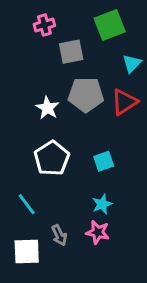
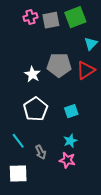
gray square: (71, 52) -> (51, 20), moved
gray arrow: (59, 235) -> (41, 152), moved

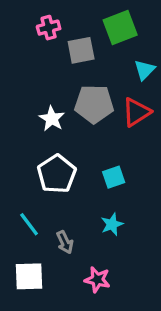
gray square: (51, 20) -> (81, 50), moved
pink star: (67, 160) -> (97, 280), moved

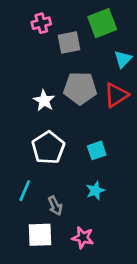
cyan line: (29, 224) -> (25, 191), turned 60
white square: (29, 276) -> (40, 235), moved

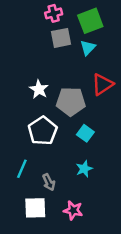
pink cross: (41, 23) -> (54, 13), moved
cyan triangle: (123, 59) -> (88, 48), moved
gray pentagon: (80, 88) -> (71, 101), moved
cyan square: (97, 150) -> (85, 133), turned -35

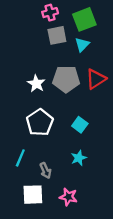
gray pentagon: (71, 101) -> (66, 79), moved

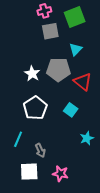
cyan triangle: (82, 45) -> (76, 49), moved
red triangle: (96, 79) -> (83, 82), moved, turned -48
cyan star: (79, 158) -> (87, 138), moved

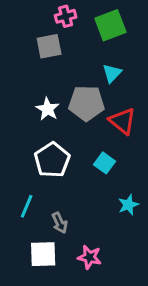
gray square: (50, 31) -> (49, 46), moved

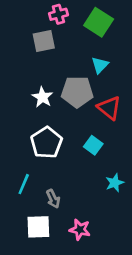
green square: (110, 25) -> (99, 22), turned -36

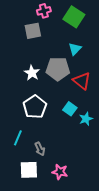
cyan star: (115, 183) -> (86, 119), moved

